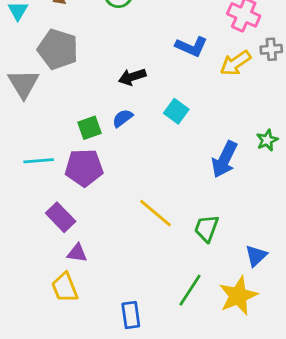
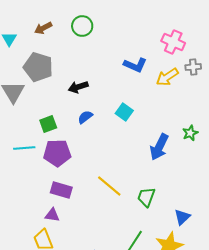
black arrow: (132, 77) -> (78, 87), moved
green square: (90, 128) -> (48, 124), moved
purple rectangle: (61, 217) -> (61, 190), moved, turned -30

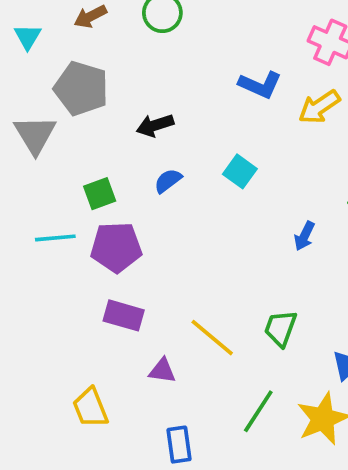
blue arrow: (159, 147) -> (304, 236), size x0.6
yellow line: (109, 186) -> (212, 338), moved
purple triangle: (52, 215) -> (162, 371), moved

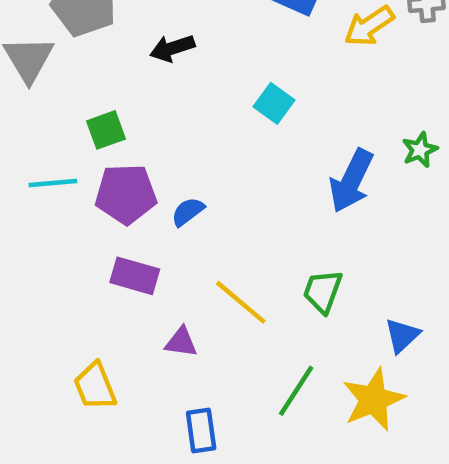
blue semicircle: (168, 181) -> (188, 212), moved
blue arrow: (304, 236) -> (351, 181), size x1.8

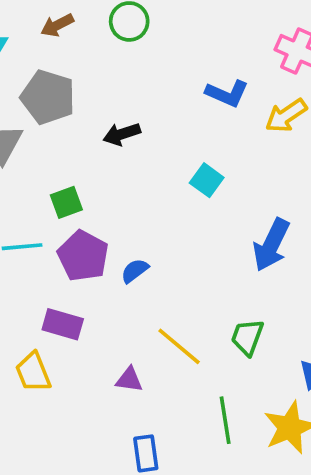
purple pentagon: (126, 194) -> (83, 256), turned 30
purple rectangle: (135, 276) -> (63, 324), moved
yellow trapezoid: (95, 386) -> (33, 372), moved
green line: (296, 391) -> (225, 420), turned -42

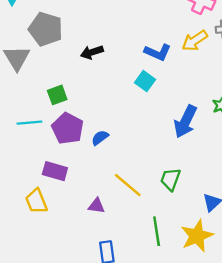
blue L-shape: (227, 93) -> (158, 52), moved

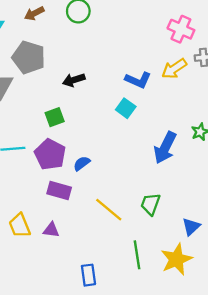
green square: (57, 95) -> (55, 117), moved
purple rectangle: (55, 171) -> (59, 191), moved
purple triangle: (96, 206) -> (51, 230), moved

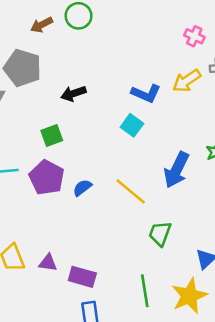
brown arrow: (34, 13) -> (42, 25), moved
pink cross: (181, 29) -> (194, 36), size x0.7
purple rectangle: (59, 191) -> (82, 277), moved
yellow line: (109, 210) -> (131, 191), moved

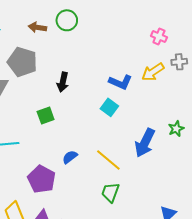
brown arrow: (42, 25) -> (37, 27), turned 36
black arrow: (73, 93) -> (63, 82), turned -60
purple pentagon: (47, 177) -> (42, 179), moved
green trapezoid: (160, 233) -> (110, 192), moved

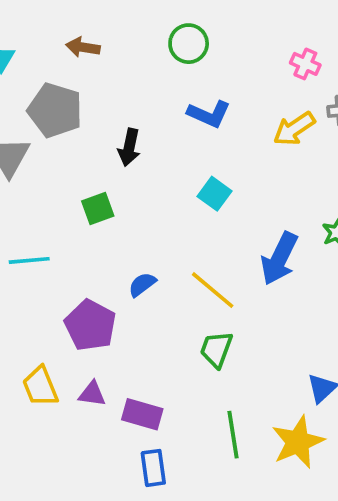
green circle: (67, 20) -> (189, 44), moved
blue L-shape: (120, 82) -> (209, 114), moved

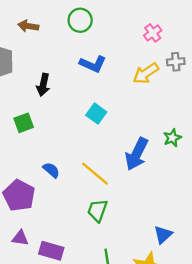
brown arrow: (83, 47) -> (28, 26), moved
pink cross: (305, 64) -> (153, 33), turned 30
blue semicircle: (142, 284) -> (51, 170), turned 78

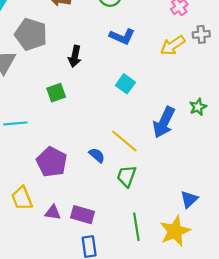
blue semicircle: (51, 170) -> (97, 155), moved
purple triangle: (20, 238) -> (53, 212), moved

